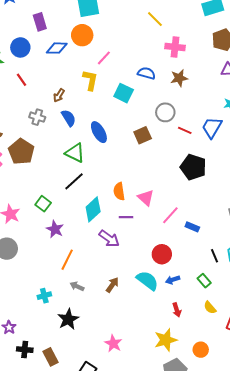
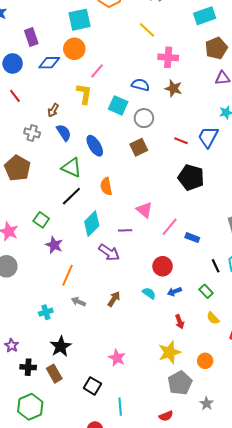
brown star: (179, 78) -> (173, 88), turned 30
gray circle: (165, 112) -> (144, 118), moved
orange semicircle: (119, 191) -> (106, 186), moved
cyan semicircle: (147, 280) -> (149, 293), size x0.6
black star: (68, 319) -> (61, 346), moved

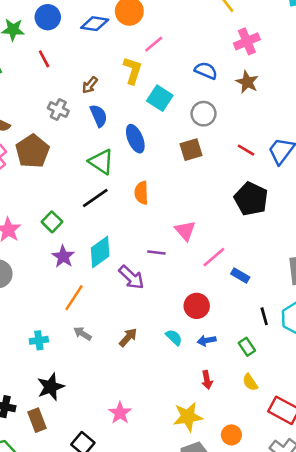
pink cross: (168, 57) -> (247, 41), turned -36
cyan square: (118, 105) -> (160, 98), moved
cyan diamond: (92, 224) -> (100, 252), moved

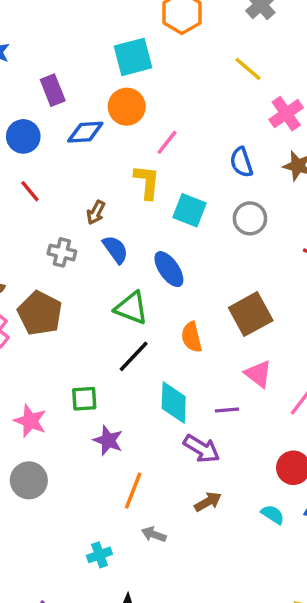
blue semicircle: (206, 71) -> (241, 162), turned -120
brown square: (191, 150) -> (251, 314), moved, size x1.4
green square: (52, 222) -> (84, 399), turned -36
cyan diamond: (100, 252) -> (174, 402), moved, turned -40
brown arrow: (128, 337) -> (208, 502), moved, turned 30

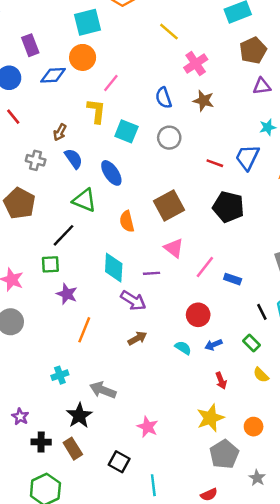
black line: (134, 356) -> (63, 235), moved
gray arrow: (154, 534) -> (103, 390), moved, size x1.5

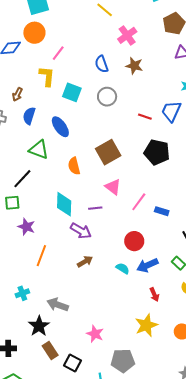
blue semicircle: (74, 159) -> (29, 116), turned -126
blue arrow: (213, 345) -> (147, 265), size x1.5
brown rectangle: (73, 449) -> (50, 350), moved
gray pentagon: (224, 454) -> (123, 361), moved, turned 30

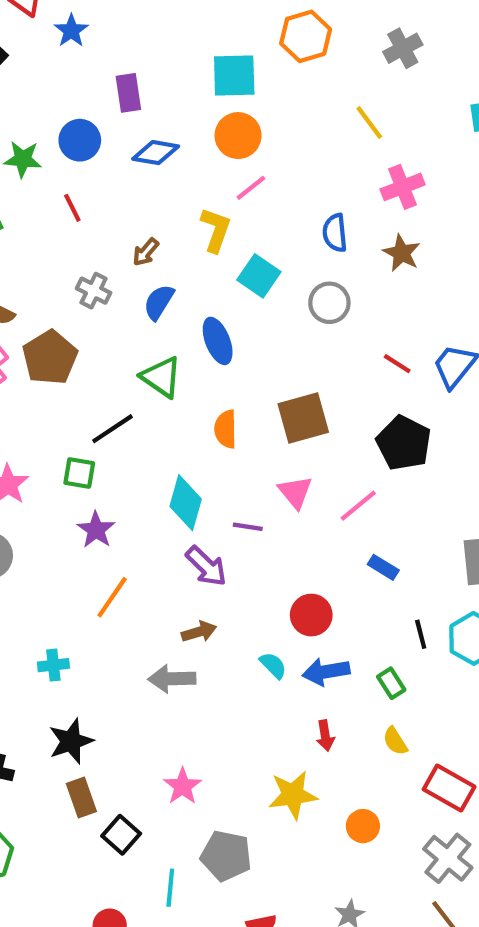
orange circle: (34, 33) -> (238, 136), moved
pink line: (139, 202) -> (358, 506), moved
gray arrow: (58, 305) -> (172, 679), moved, turned -35

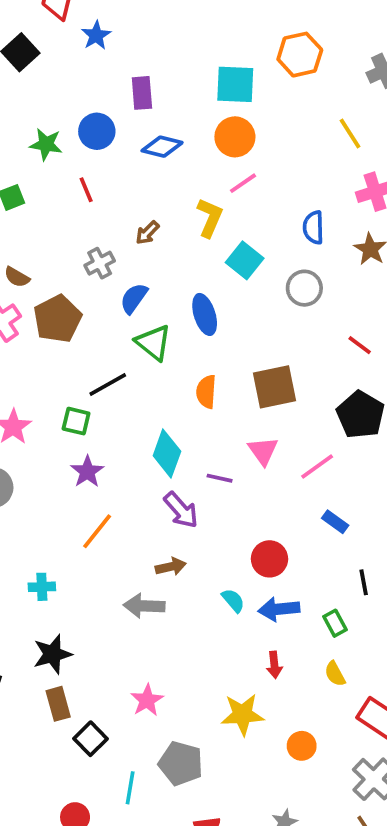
gray cross: (94, 291) -> (100, 263), turned 32
blue semicircle: (159, 302) -> (134, 298), moved

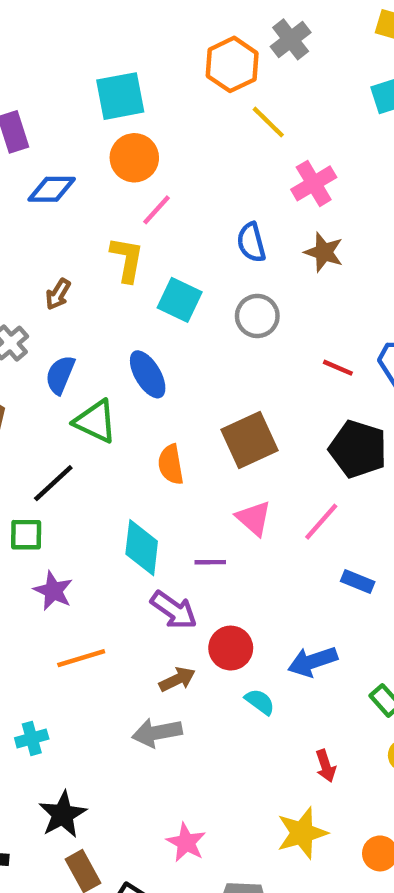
orange hexagon: (300, 55) -> (232, 64), moved
orange line: (97, 531) -> (81, 658), turned 48
red circle: (269, 559) -> (231, 648), moved
blue arrow: (279, 609) -> (313, 661), moved

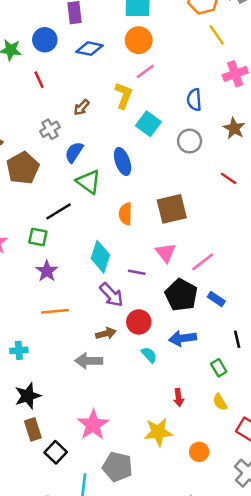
brown star: (324, 252) -> (234, 128), moved
black pentagon: (358, 449) -> (181, 295), moved
pink star: (186, 842) -> (93, 425), size x1.4

